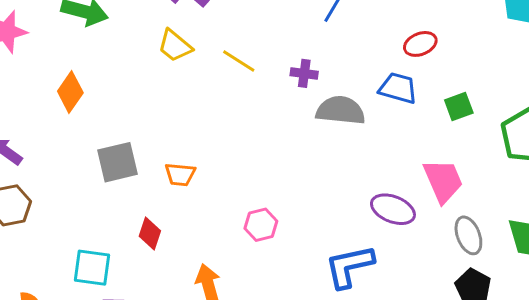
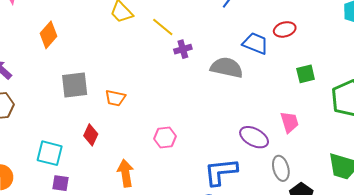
purple cross: (304, 73) -> (183, 49), moved, turned -30
blue trapezoid: (398, 88) -> (255, 43), moved
pink trapezoid: (443, 181) -> (290, 122), size x0.7
gray ellipse: (468, 235) -> (281, 168), moved

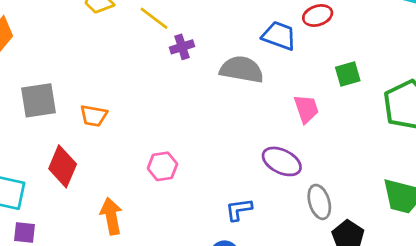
pink trapezoid: (290, 122) -> (306, 109), moved
red diamond: (91, 135) -> (63, 166), size x1.4
blue L-shape: (221, 172) -> (239, 210), size x0.6

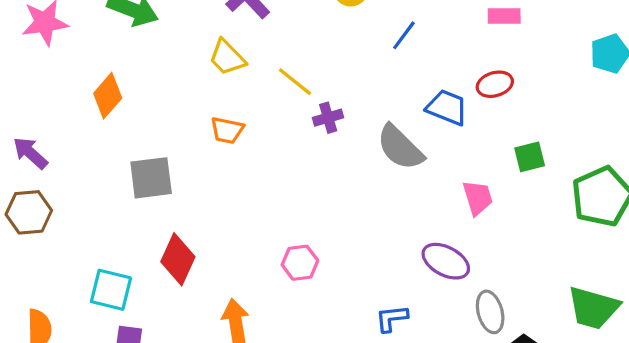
gray semicircle: (242, 69) -> (400, 147), turned -147
orange trapezoid: (94, 116) -> (227, 130), moved

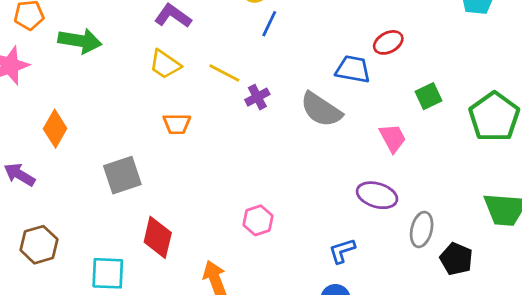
blue line: (404, 35) -> (269, 24), moved
orange diamond: (108, 96) -> (55, 129), moved
brown hexagon: (29, 212) -> (39, 245), moved
gray ellipse: (490, 312) -> (422, 229), turned 40

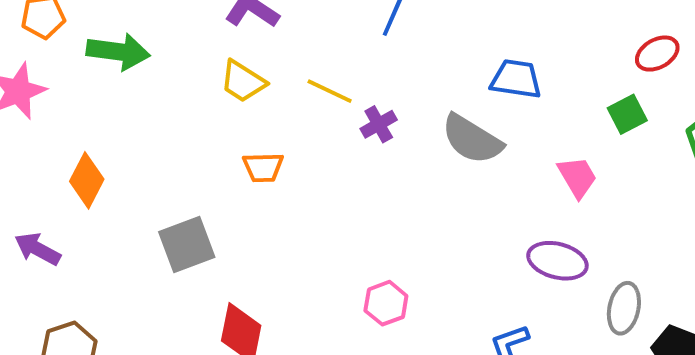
red ellipse: (388, 42) -> (657, 54), moved

